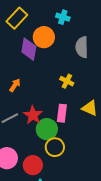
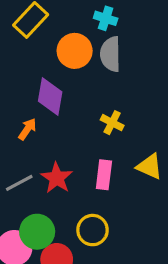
gray semicircle: (82, 47) -> (110, 54), moved
purple diamond: (29, 49) -> (50, 96), moved
green circle: (47, 129) -> (37, 232), moved

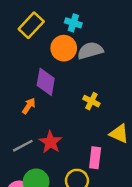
cyan cross: (106, 18) -> (73, 23), moved
gray semicircle: (110, 54) -> (90, 51), turned 75
pink rectangle: (104, 175) -> (95, 158), moved

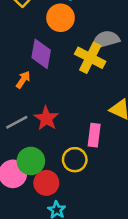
gray semicircle: (90, 51) -> (106, 40), moved
yellow cross: (91, 101) -> (90, 58), moved, size x1.6

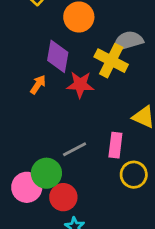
red star: (46, 118) -> (80, 85), moved, turned -30
gray line: (17, 122) -> (75, 149), moved
yellow circle: (75, 160) -> (134, 175), moved

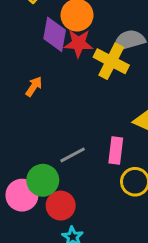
purple diamond: (58, 56) -> (55, 34), moved
red star: (80, 85) -> (78, 43), moved

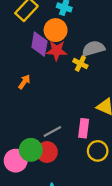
yellow cross: (111, 61) -> (80, 64), size x0.6
red circle: (61, 206) -> (47, 152), moved

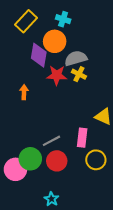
gray semicircle: (93, 48) -> (76, 58), moved
red star: (57, 51) -> (57, 75), moved
orange arrow: (24, 82) -> (24, 92), turned -32
red circle: (47, 152) -> (57, 161), moved

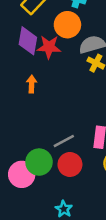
purple diamond: (39, 55) -> (28, 41), moved
red star: (57, 75) -> (49, 47), moved

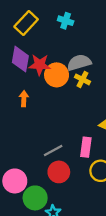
orange circle: (67, 25) -> (57, 75), moved
green circle: (39, 162) -> (35, 198), moved

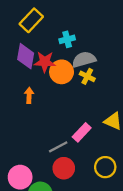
cyan cross: (66, 21) -> (67, 39), moved, turned -32
pink rectangle: (86, 147) -> (82, 132), moved, turned 36

